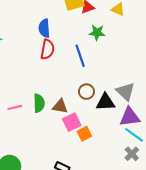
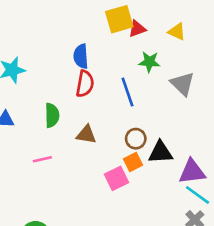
gray triangle: (125, 92) -> (182, 84), moved
green semicircle: (39, 103) -> (52, 115), moved
brown triangle: (60, 106) -> (86, 135), moved
orange square: (84, 134) -> (133, 162), moved

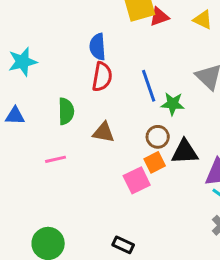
green star: (149, 62) -> (173, 104), moved

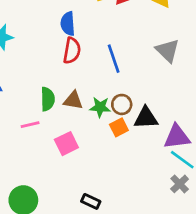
green star: (173, 104) -> (100, 107), moved
green semicircle: (66, 111) -> (48, 99), moved
pink square: (137, 180) -> (66, 144), moved

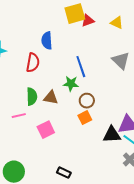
red semicircle: (72, 51) -> (33, 63), moved
green star: (100, 107) -> (71, 84), moved
black triangle: (146, 118) -> (112, 135), moved

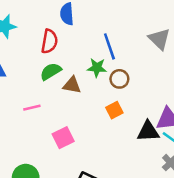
green semicircle: (32, 97) -> (51, 71), moved, turned -120
brown circle: (87, 101) -> (119, 79), moved
pink square: (46, 130) -> (63, 138), moved

